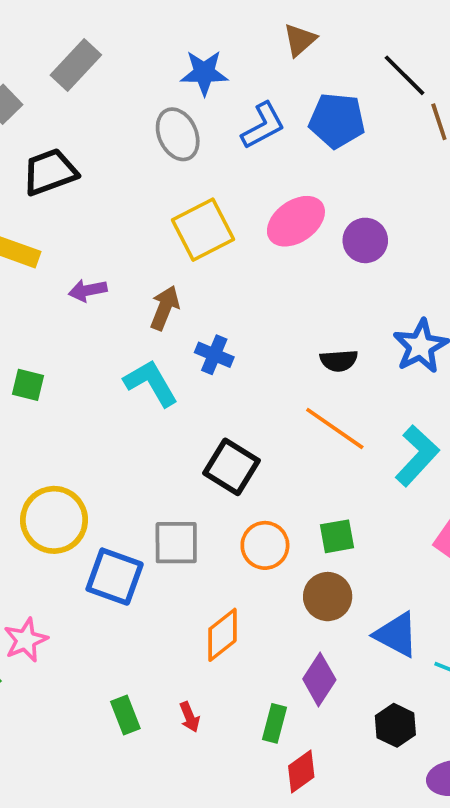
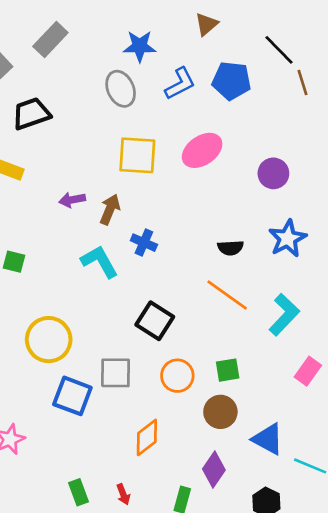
yellow square: (203, 230) -> (137, 155), turned 30
purple circle: (365, 240) -> (273, 173), moved
purple arrow: (88, 290) -> (72, 200), moved
yellow circle: (54, 520) -> (49, 340), moved

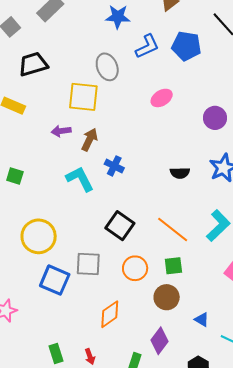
gray ellipse: (121, 89) -> (107, 67), moved
pink ellipse: (202, 150) -> (162, 98), size x0.7
yellow square: (137, 155) -> (83, 97), moved
orange line: (227, 295) -> (173, 230), moved
blue triangle: (268, 439) -> (202, 320), size x0.6

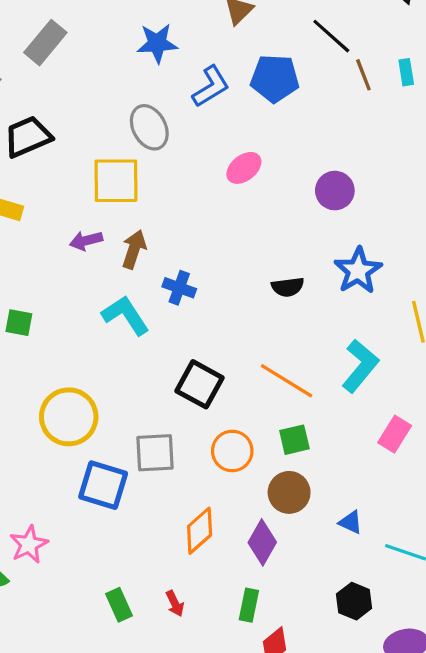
purple diamond: (160, 341) -> (262, 542), moved

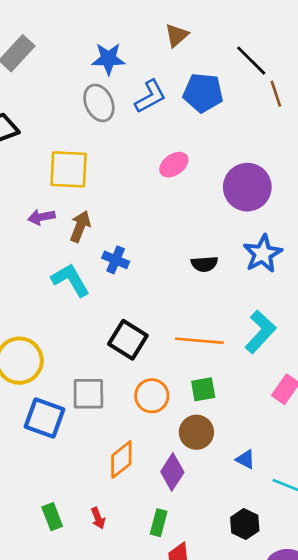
gray ellipse: (149, 127) -> (99, 103), moved
purple circle: (335, 191) -> (247, 187), size x1.5
orange line: (287, 381) -> (199, 341), turned -30

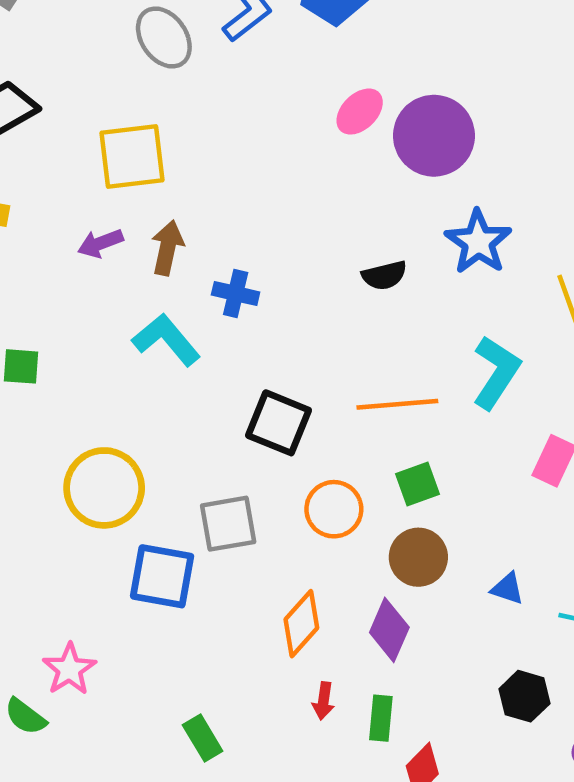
pink ellipse: (174, 165) -> (360, 112), moved
red arrow: (98, 518) -> (323, 701), moved, turned 40

